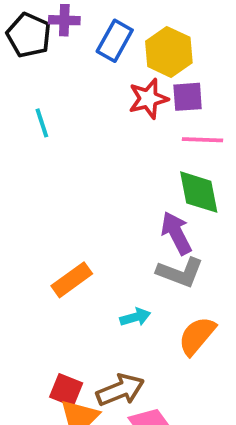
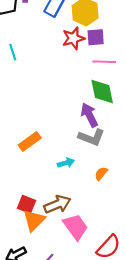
orange semicircle: (197, 336) -> (101, 173), size x0.6

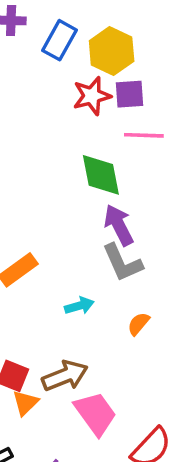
green diamond: (102, 92) -> (101, 175), moved
gray L-shape: (91, 137) -> (122, 263), turned 45
orange triangle: (34, 220) -> (25, 403), size x0.7

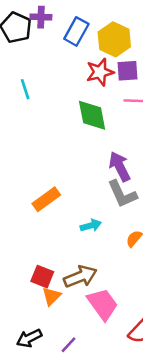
green diamond: (101, 175) -> (92, 115), moved

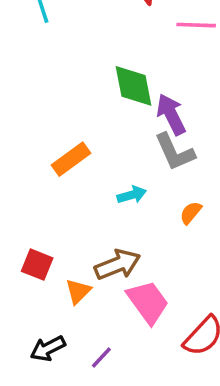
green diamond: (92, 115) -> (134, 86), moved
red square: (42, 277) -> (37, 265), moved

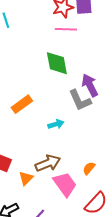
pink line: (196, 25) -> (66, 29), moved
purple arrow: (171, 114) -> (90, 85), moved
orange semicircle: (191, 213) -> (89, 168), moved

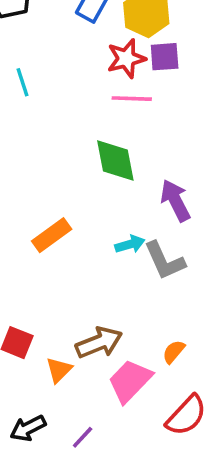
gray L-shape: (80, 100) -> (165, 261), moved
cyan arrow: (56, 124) -> (130, 244), moved
pink trapezoid: (65, 184) -> (130, 381), turned -100

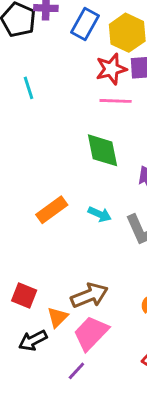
cyan arrow: (130, 244) -> (100, 214), moved, turned 40
pink trapezoid: (130, 381) -> (91, 333), moved
black arrow: (28, 428) -> (33, 340), moved

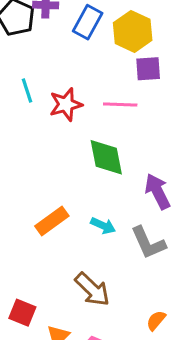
red star: (111, 69) -> (66, 104), moved
brown arrow: (89, 295) -> (92, 289), moved, turned 66

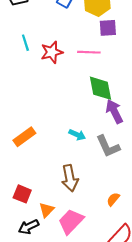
green diamond: (106, 157) -> (100, 88), moved
orange rectangle: (52, 221) -> (24, 137), moved
brown arrow: (92, 289) -> (70, 178), turned 35

